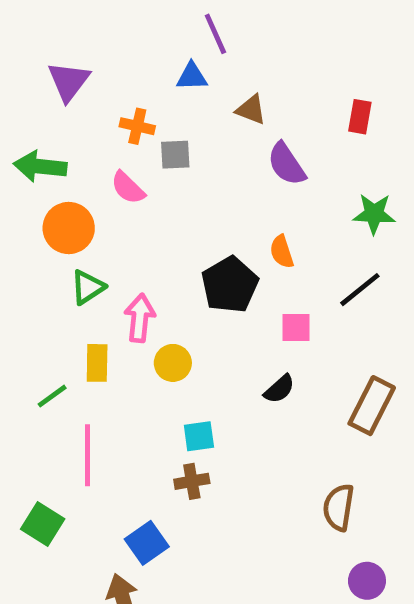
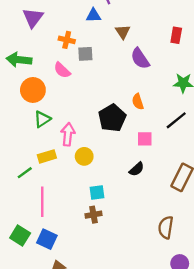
brown triangle: (251, 110) -> (123, 32), turned 35
yellow rectangle: (97, 363) -> (47, 156), turned 72
blue square: (147, 543) -> (47, 239), moved, turned -30

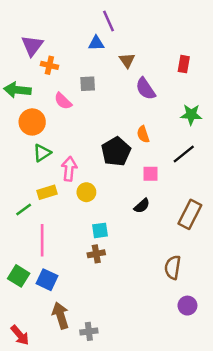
orange cross: (67, 40) -> (49, 65), moved

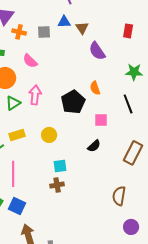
blue triangle: (96, 43) -> (64, 22), moved
gray square: (88, 84) -> (44, 32), moved
black line: (184, 154) -> (128, 104), turned -72
pink arrow: (69, 169) -> (35, 95), moved

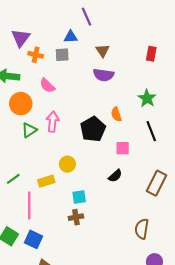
blue triangle: (64, 22) -> (71, 37), moved
purple semicircle: (97, 51) -> (104, 75), moved, turned -48
green star: (134, 72) -> (147, 98), moved, turned 30
yellow rectangle: (17, 135) -> (46, 181), moved

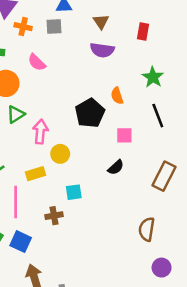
red rectangle: (151, 54) -> (143, 31), moved
pink arrow: (53, 122) -> (40, 132), moved
brown cross: (76, 217) -> (54, 216), moved

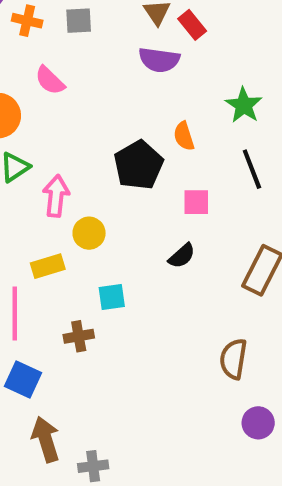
red rectangle: (143, 31) -> (192, 25), moved, turned -49

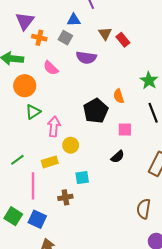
gray square: (79, 21) -> (65, 38), turned 32
purple semicircle: (159, 60) -> (86, 58), moved

